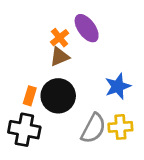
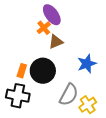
purple ellipse: (87, 28) -> (52, 15), moved
brown triangle: (60, 57) -> (56, 42), moved
yellow cross: (120, 127) -> (88, 105), moved, turned -30

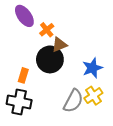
purple ellipse: (52, 15) -> (24, 16), moved
black circle: (43, 71) -> (50, 59), moved
yellow cross: (88, 105) -> (93, 96), moved

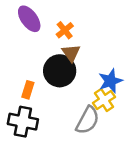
orange cross: (47, 30) -> (65, 30), moved
brown triangle: (59, 45) -> (71, 53), turned -42
yellow cross: (93, 96) -> (104, 100), moved

